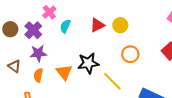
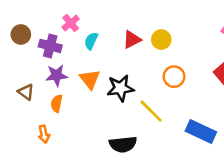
brown circle: (10, 29) -> (21, 34), moved
purple cross: (33, 30) -> (50, 46), turned -30
orange triangle: (64, 72) -> (90, 79), moved

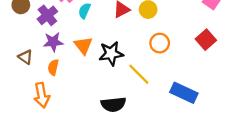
purple cross: (50, 46) -> (47, 15), turned 36
orange arrow: (44, 134) -> (42, 95), size x1.5

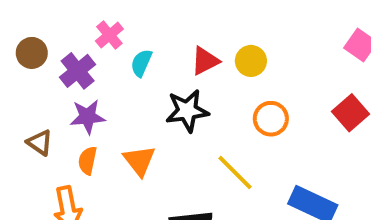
orange triangle: (83, 45) -> (139, 161), moved
black star: (111, 53) -> (187, 111), moved

